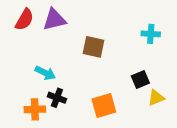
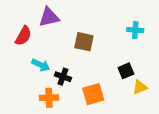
red semicircle: (24, 20) -> (23, 36), moved
black cross: (57, 98) -> (63, 77), moved
orange cross: (35, 109) -> (49, 98), moved

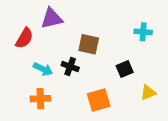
black square: (126, 71) -> (125, 69), moved
black cross: (63, 77) -> (70, 67), moved
orange cross: (49, 98) -> (40, 99), moved

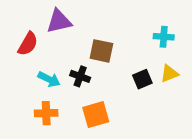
yellow triangle: (148, 93) -> (169, 74), moved
orange square: (99, 100) -> (96, 115), moved

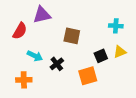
black cross: (80, 76) -> (57, 64), moved, turned 32
orange cross: (46, 113) -> (24, 80), moved
orange square: (96, 115) -> (88, 76), moved

